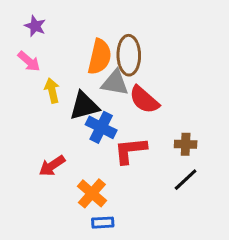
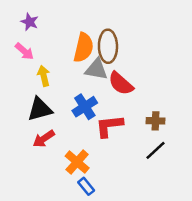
black triangle: (84, 106) -> (40, 109), moved
blue cross: (101, 127) -> (85, 107), turned 30
blue rectangle: (103, 223) -> (86, 186), turned 54

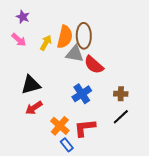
yellow arrow: (44, 76) -> (46, 43), moved, turned 42
blue cross: (85, 107) -> (82, 94), moved
red L-shape: (109, 126) -> (85, 128), moved

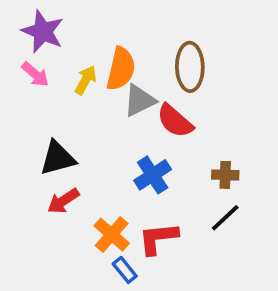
purple star: (23, 17) -> (43, 32), size x1.6
brown ellipse: (84, 36) -> (190, 67), moved
gray triangle: (75, 54) -> (140, 100), turned -36

